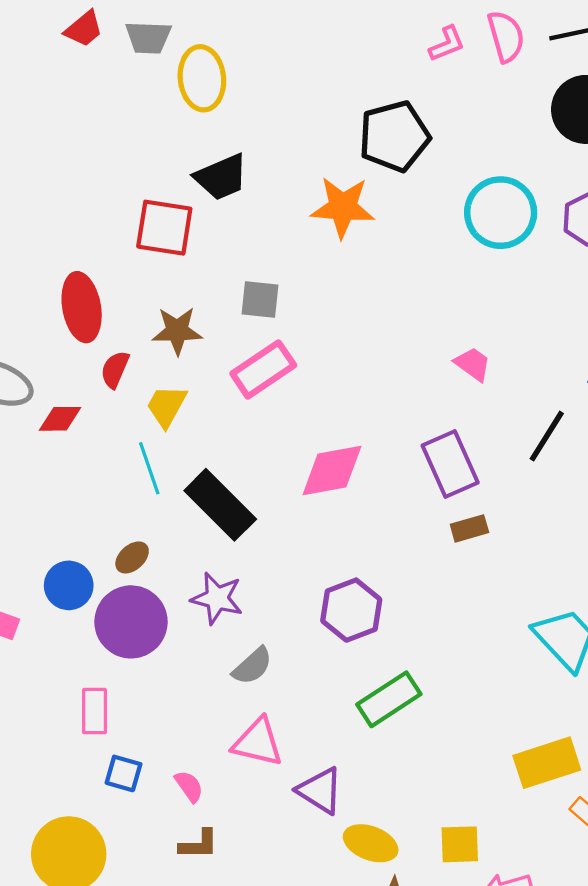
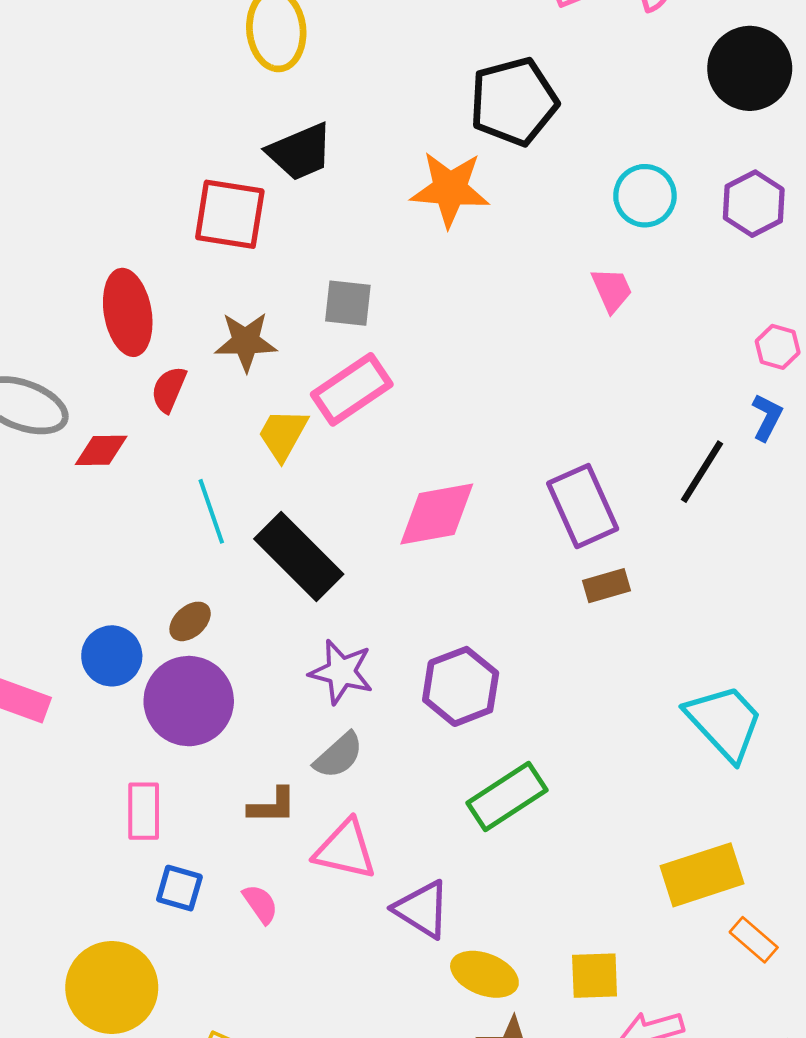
cyan circle: (501, 213) -> (645, 196), size x0.7
pink trapezoid: (473, 364) -> (612, 290), moved, turned 30
yellow trapezoid: (166, 406) -> (283, 434), moved
purple star: (217, 598) -> (341, 672), moved
brown L-shape: (199, 844) -> (272, 806), moved

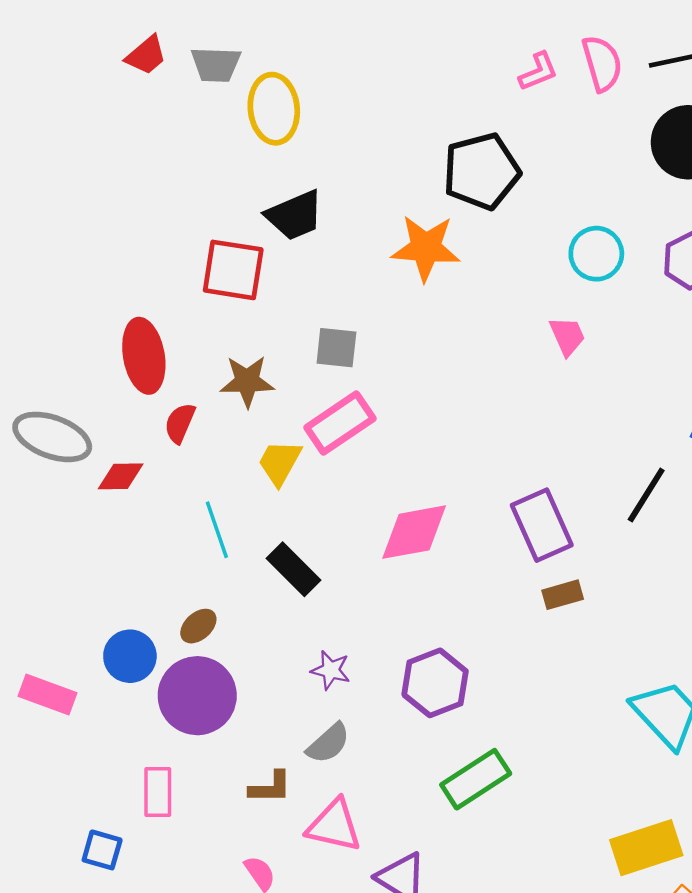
black rectangle: (299, 556) -> (294, 569), size x0.7
purple star: (341, 672) -> (331, 670), size x0.7
blue square: (179, 888) -> (102, 850), moved

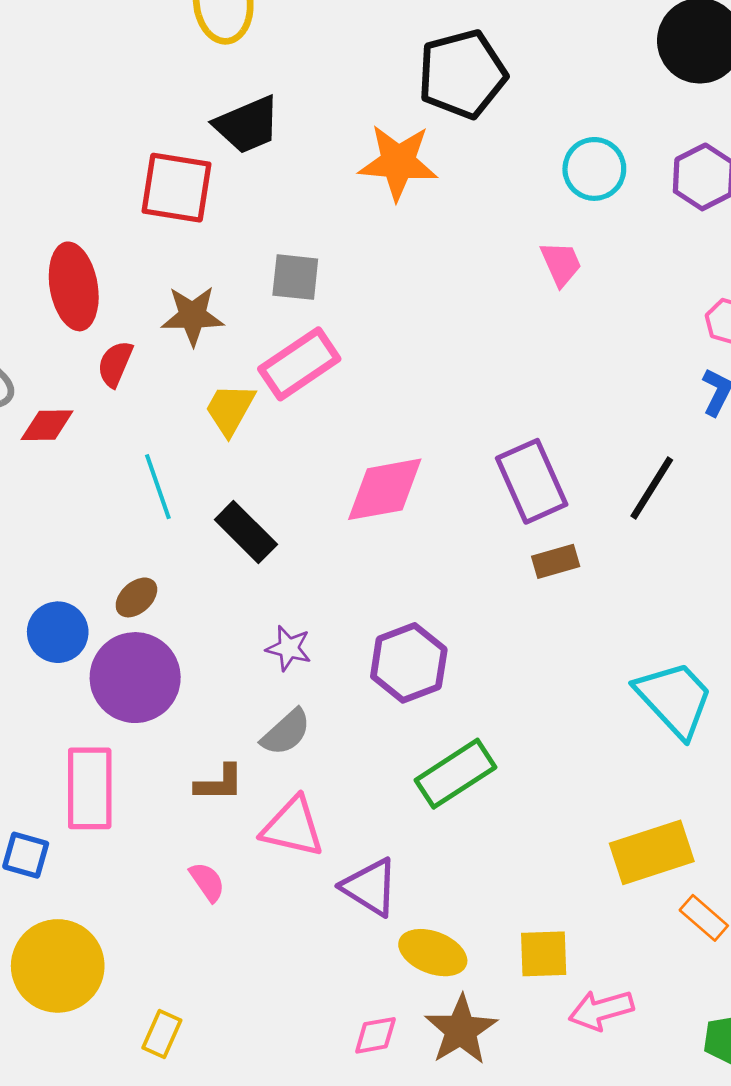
black line: (646, 495) -> (652, 488), moved
pink rectangle: (158, 792) -> (90, 788), size x1.4

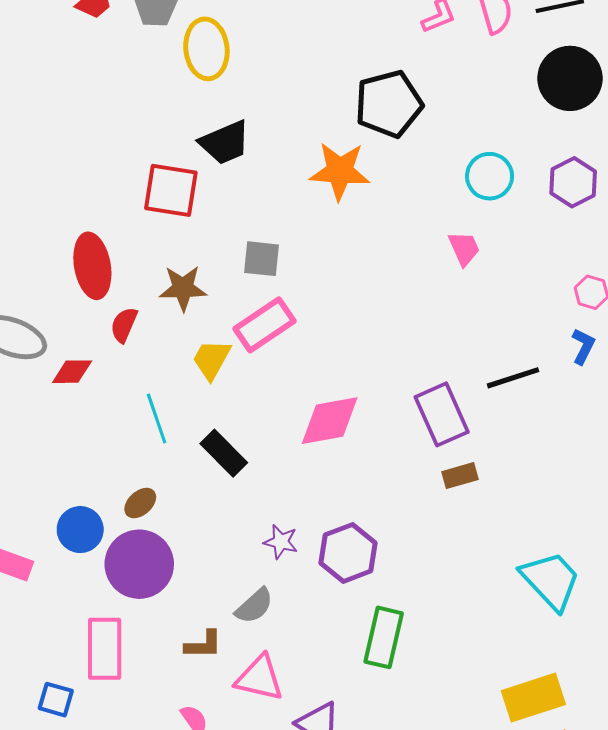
black line: (652, 488) -> (513, 378), moved, turned 40
purple star: (289, 648) -> (281, 542), moved
green rectangle: (456, 774) -> (384, 637), turned -44

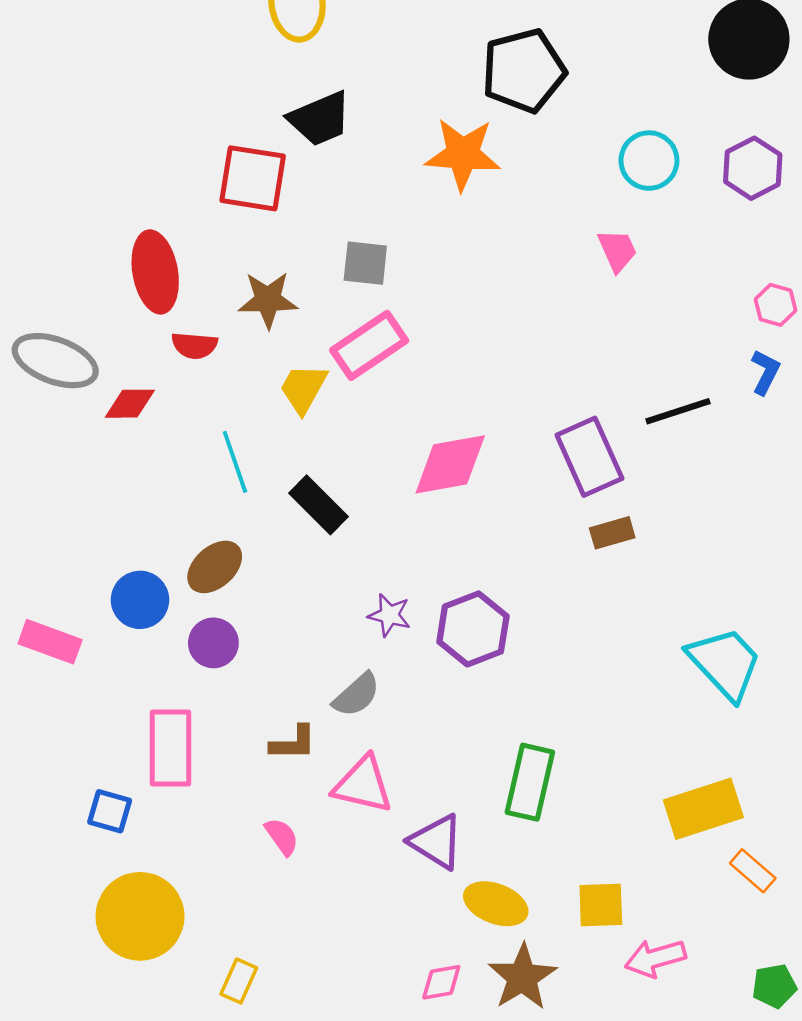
red semicircle: (124, 325) -> (194, 345), turned -108
brown ellipse: (140, 503) -> (215, 567), size x1.4
purple circle: (139, 564) -> (213, 643), size x0.6
green rectangle: (384, 637) -> (530, 782), moved

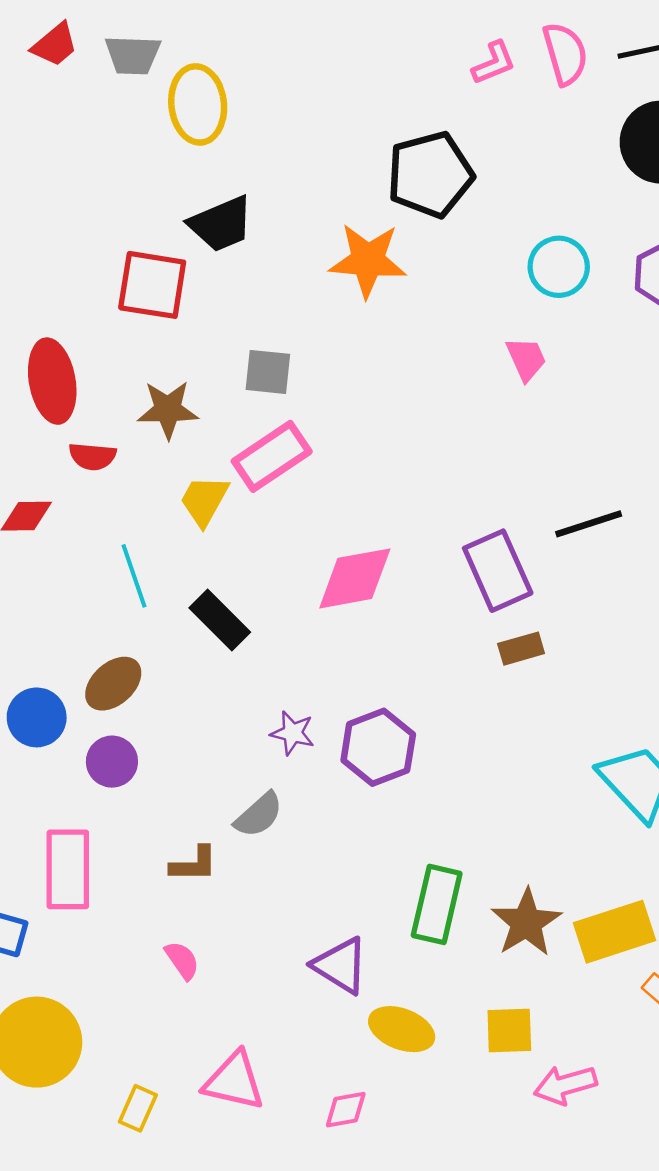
pink triangle: (363, 785) -> (234, 1081), moved
brown star: (522, 977) -> (526, 923), moved

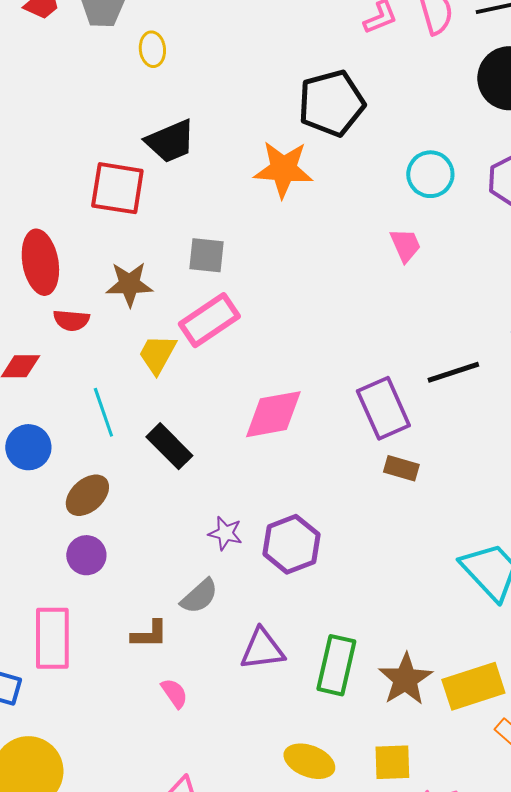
yellow ellipse: (198, 104) -> (152, 49), size x0.6
brown rectangle: (521, 649) -> (401, 468), turned 32
blue circle: (37, 717) -> (28, 447), moved
pink semicircle: (182, 960) -> (174, 693), moved
purple triangle: (341, 965) -> (262, 649), moved, turned -39

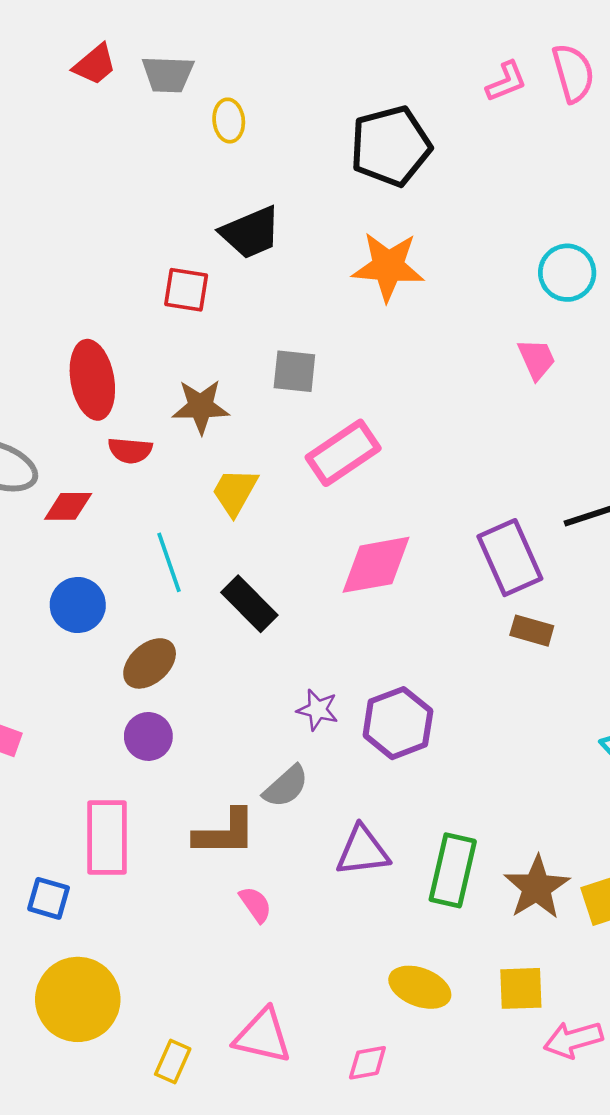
black pentagon: (331, 103) -> (391, 146), moved
red square: (117, 188) -> (186, 290), size x0.7
pink rectangle: (209, 320) -> (343, 453), moved
brown L-shape: (149, 634) -> (225, 833), size x1.4

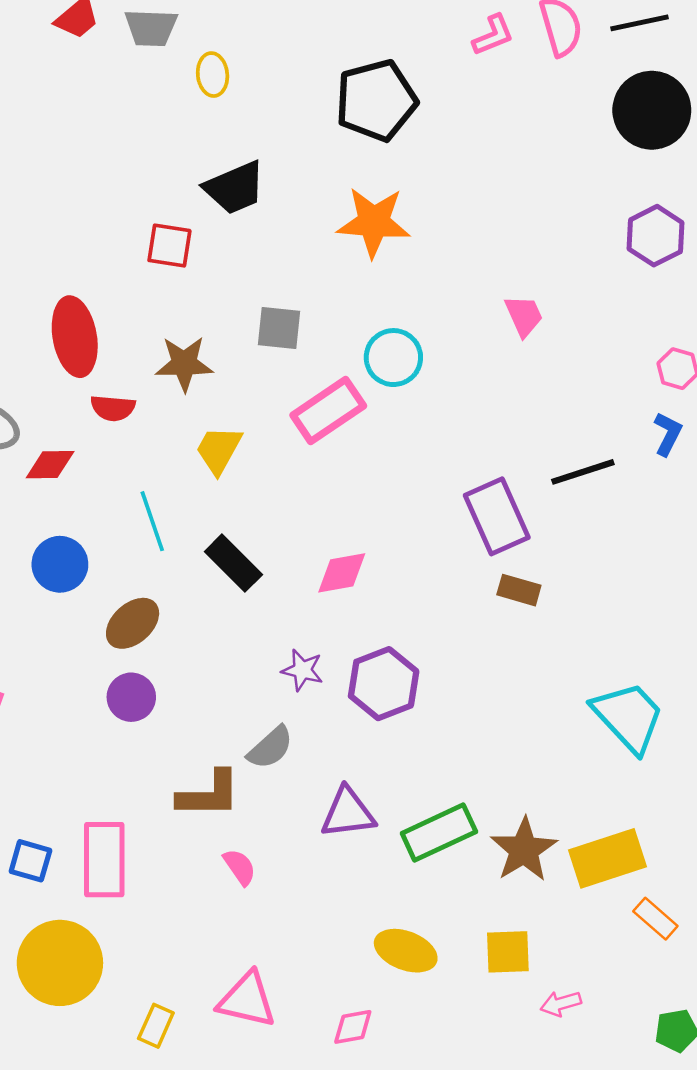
cyan circle: (567, 273) -> (393, 358), moved
pink diamond: (376, 565) -> (342, 573), moved, size x0.7
pink rectangle: (107, 838) -> (104, 860), moved
green rectangle: (453, 870) -> (439, 833), turned 52
pink arrow: (573, 1040) -> (561, 1004), size x0.7

